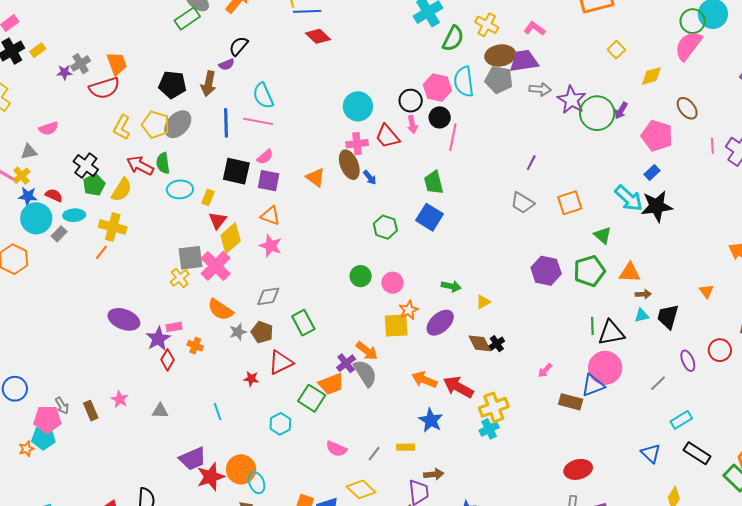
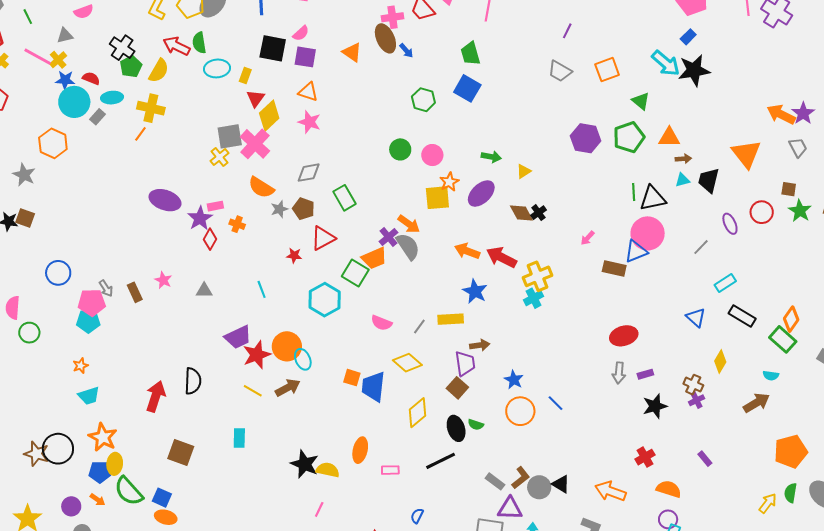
orange triangle: (706, 291) -> (746, 154), size x2.0
cyan hexagon: (280, 424) -> (325, 300), size x1.5
yellow rectangle: (406, 447) -> (451, 319), size x1.4
orange star: (26, 449) -> (81, 366), moved

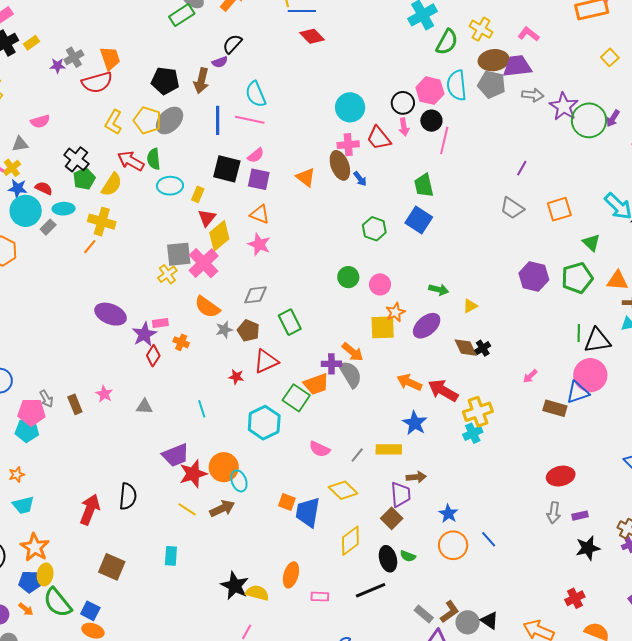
purple cross: (388, 237) -> (331, 364), turned 36

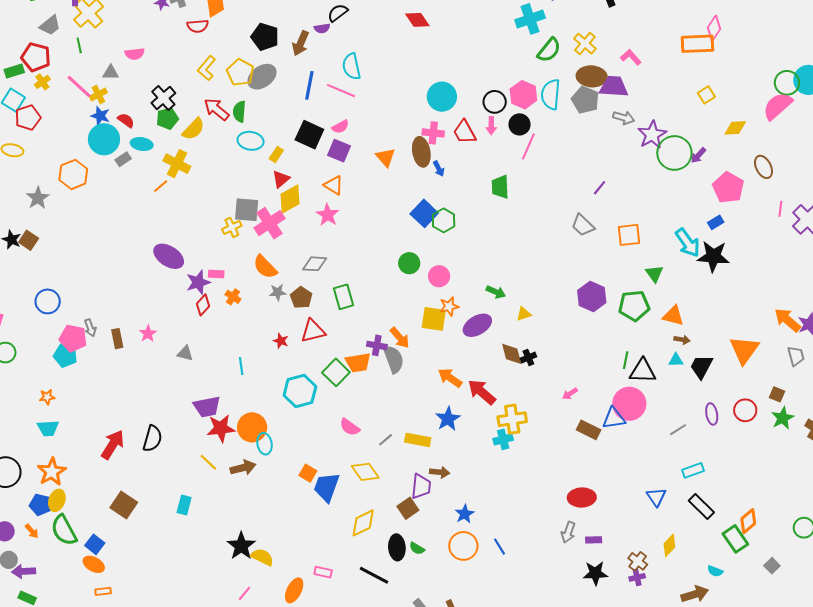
red semicircle: (97, 82) -> (198, 26), size x0.7
blue square: (419, 220) -> (424, 213), moved
orange ellipse: (291, 575) -> (294, 590), moved
black line: (371, 590) -> (374, 575), turned 40

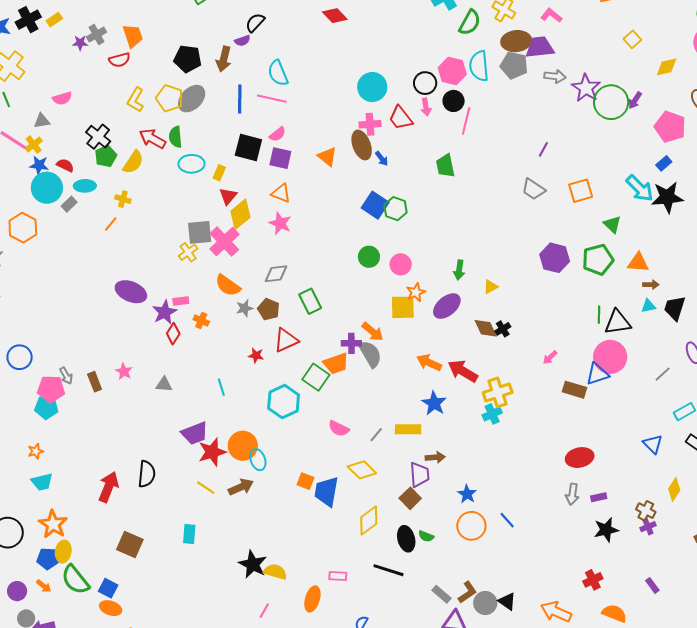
yellow cross: (177, 164) -> (123, 199), size x0.6
green arrow: (496, 292) -> (459, 270), turned 84

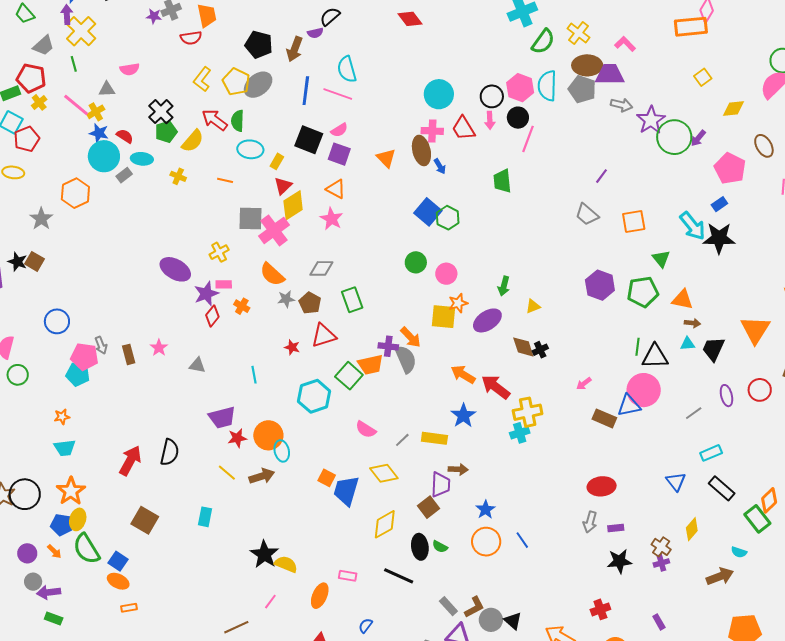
orange line: (111, 224) -> (225, 180), moved, turned 56
yellow cross: (188, 252) -> (219, 252), moved
red star: (212, 452) -> (237, 438), size x0.7

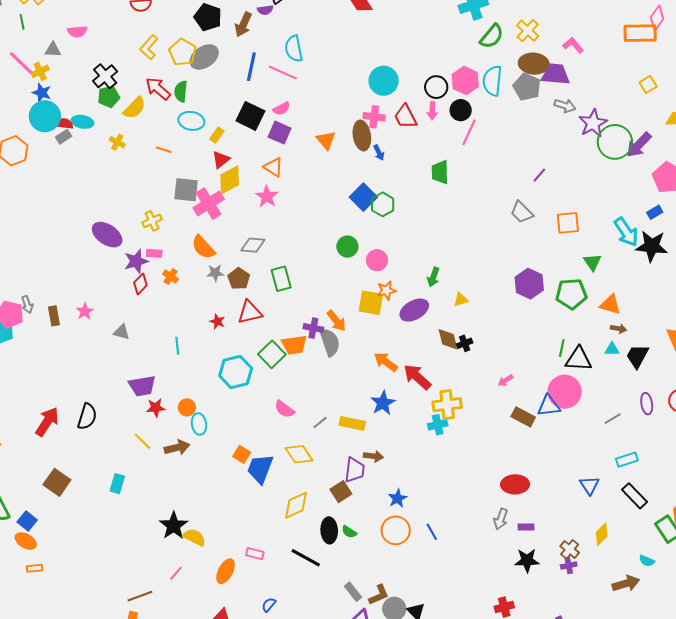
red semicircle: (125, 136) -> (64, 124), moved, turned -30
purple arrow: (698, 138) -> (639, 145), size x1.6
orange circle: (268, 435) -> (187, 407), size x0.6

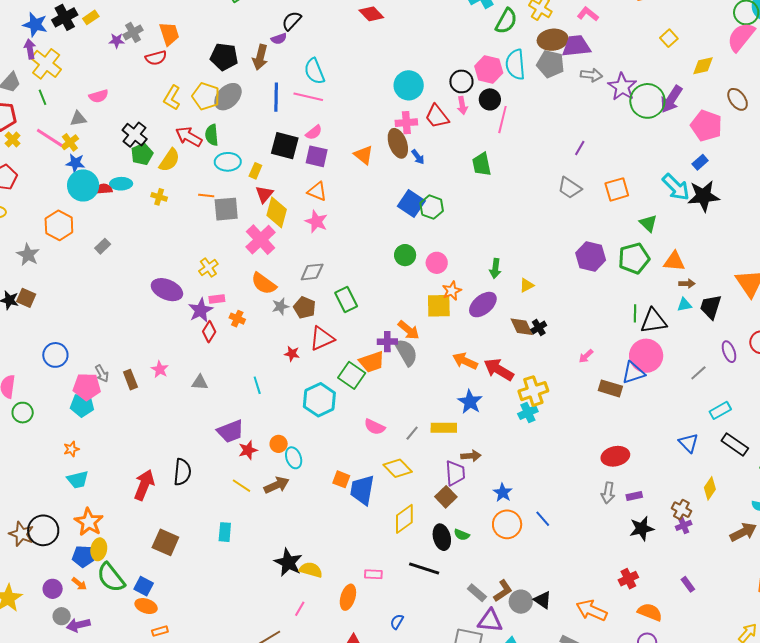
gray rectangle: (64, 137) -> (103, 246), moved
yellow diamond: (230, 180) -> (277, 212), turned -36
gray square: (186, 190) -> (226, 209), moved

